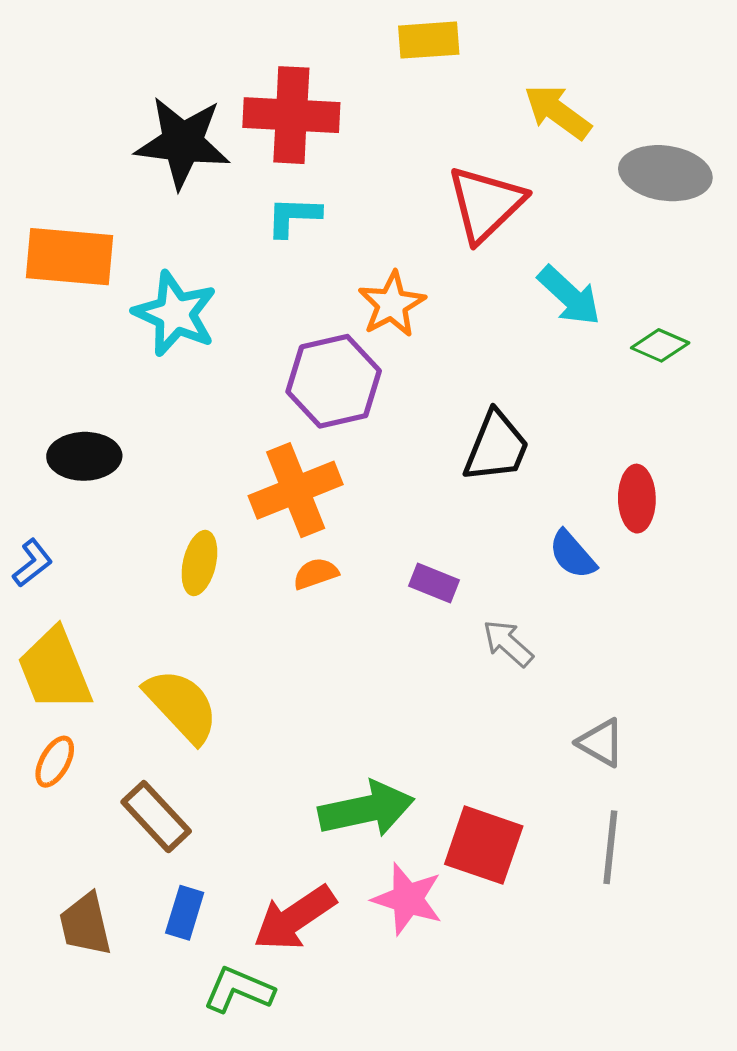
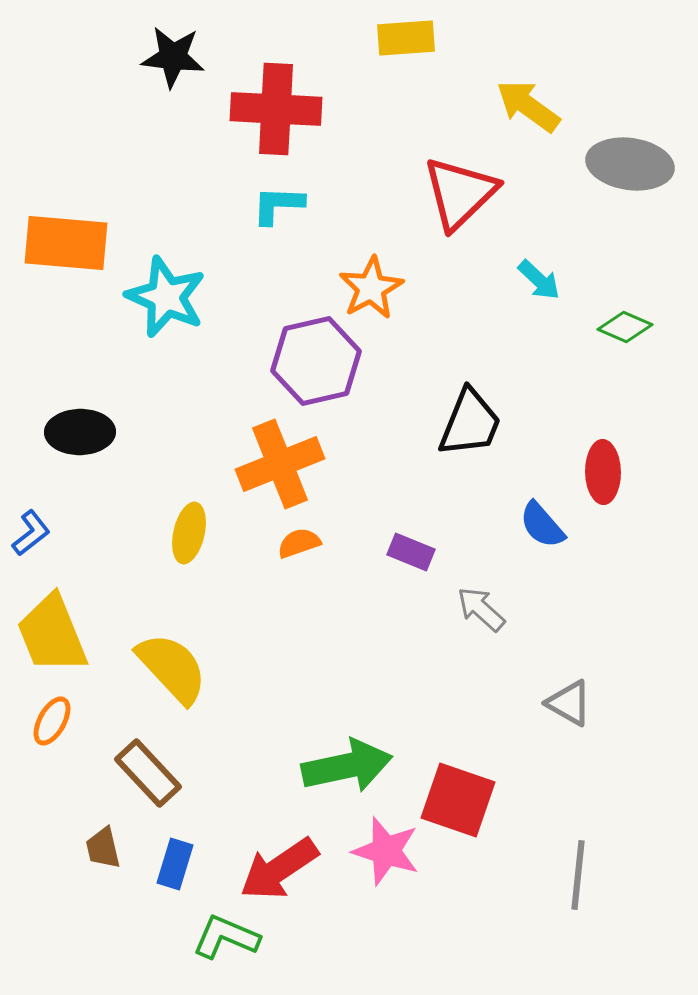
black star: (183, 143) -> (173, 57), moved, size x0.7
cyan arrow: (569, 296) -> (539, 280), size x0.7
gray line: (610, 847) -> (578, 875), moved
brown trapezoid: (85, 924) -> (103, 848), moved, size x0.7

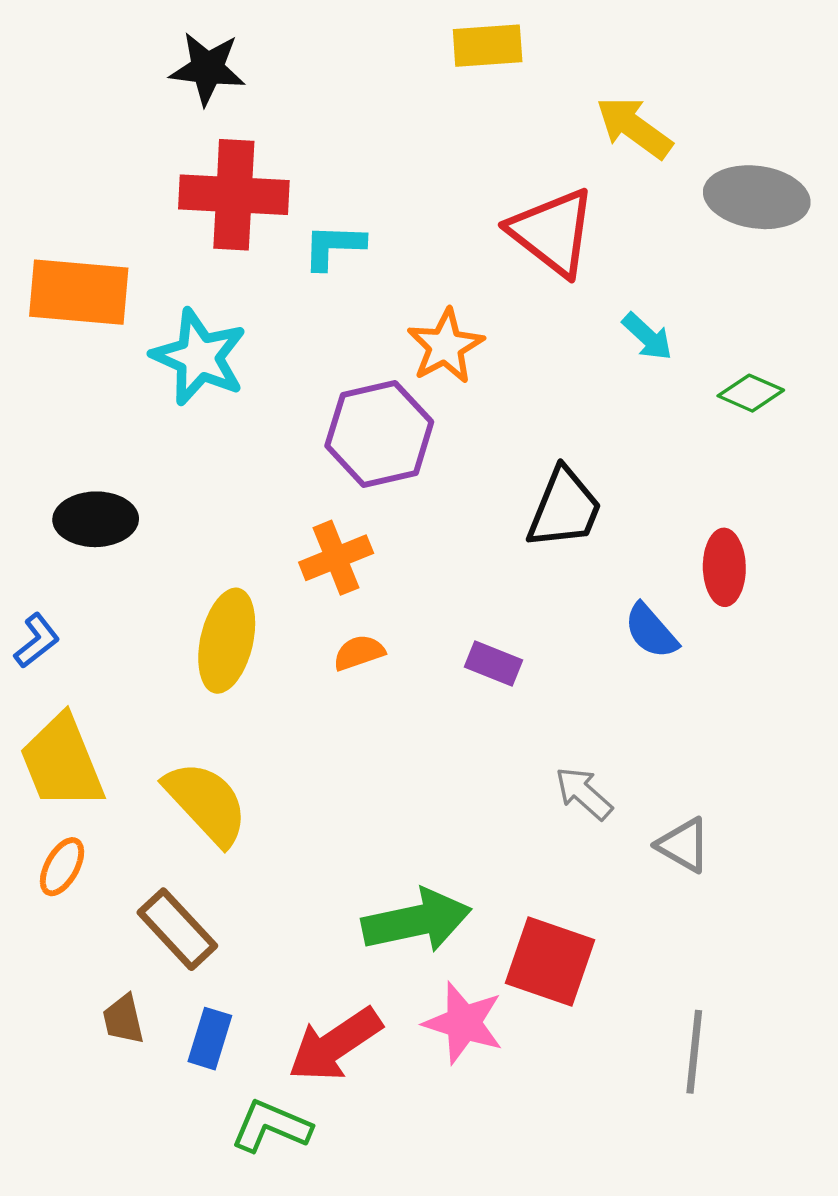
red cross: (276, 109) -> (234, 195), moved
red triangle: (460, 193) -> (552, 232), turned -38
orange cross: (280, 464) -> (336, 558), size x0.7
yellow ellipse: (189, 533) -> (227, 641), size x1.4
gray arrow: (481, 609) -> (584, 793), moved

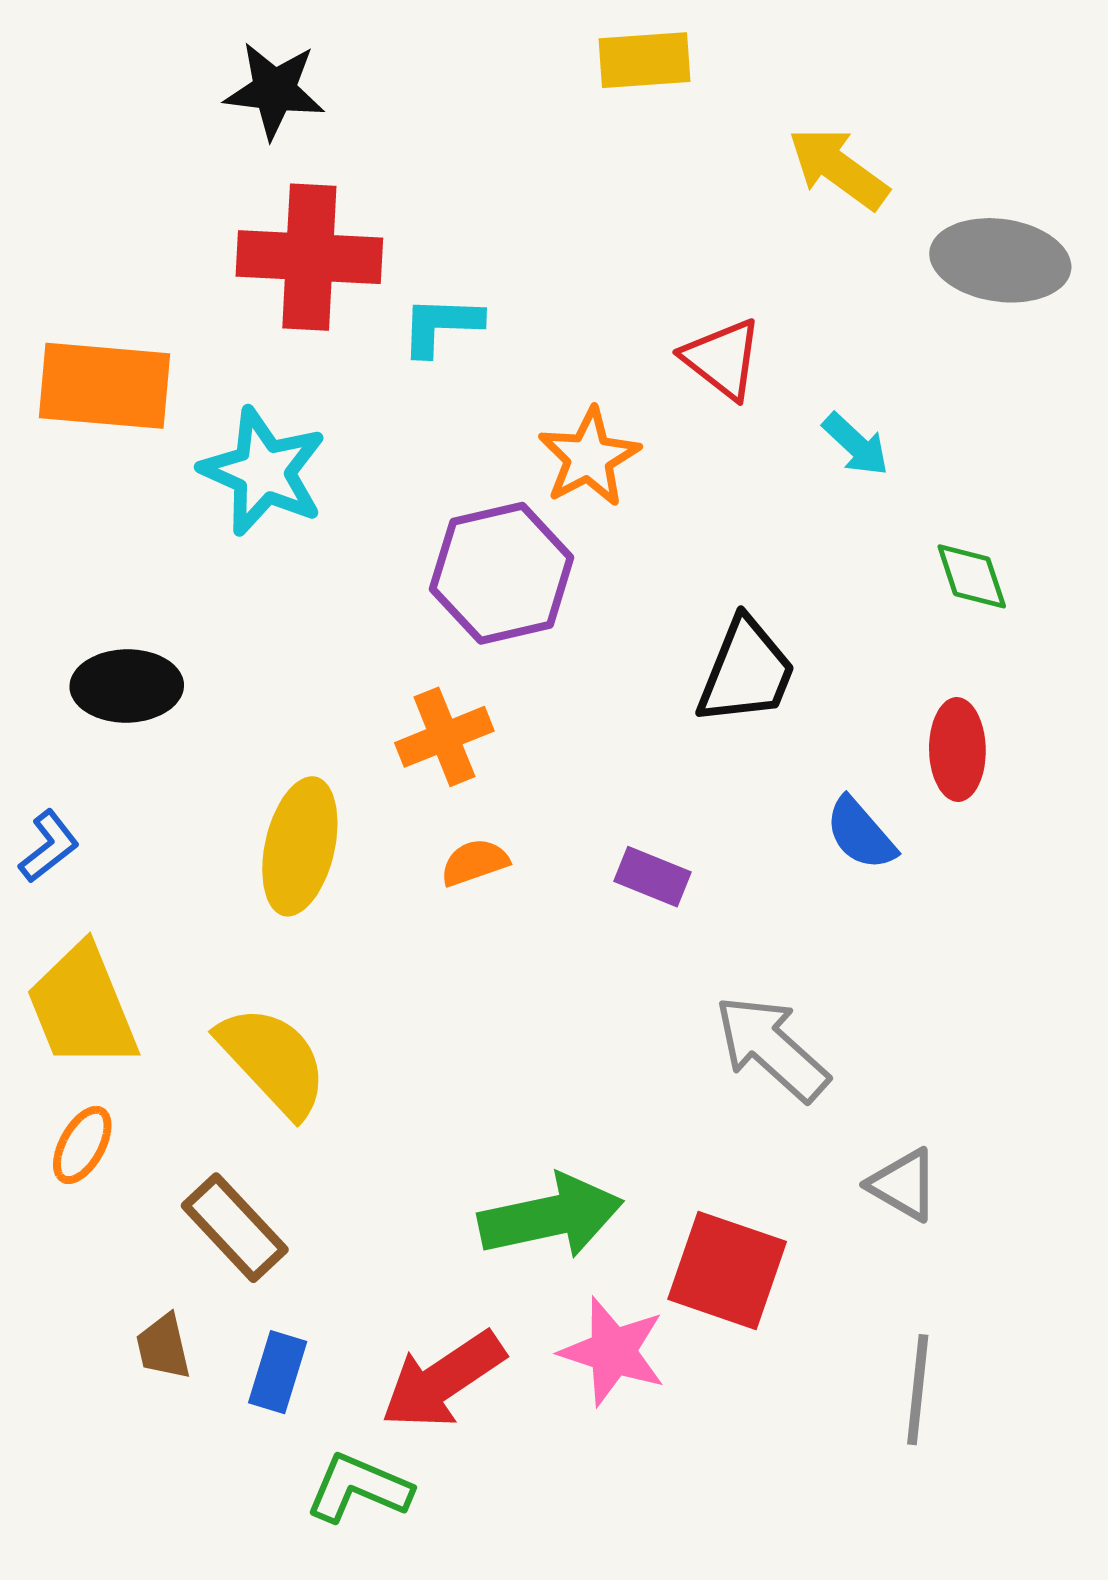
red triangle: (552, 232) -> (722, 359), moved, size x0.7
green diamond: (751, 393) -> (972, 576), moved, turned 48
gray arrow: (584, 793) -> (772, 1048), size x1.5
gray triangle: (683, 845) -> (903, 1185), moved

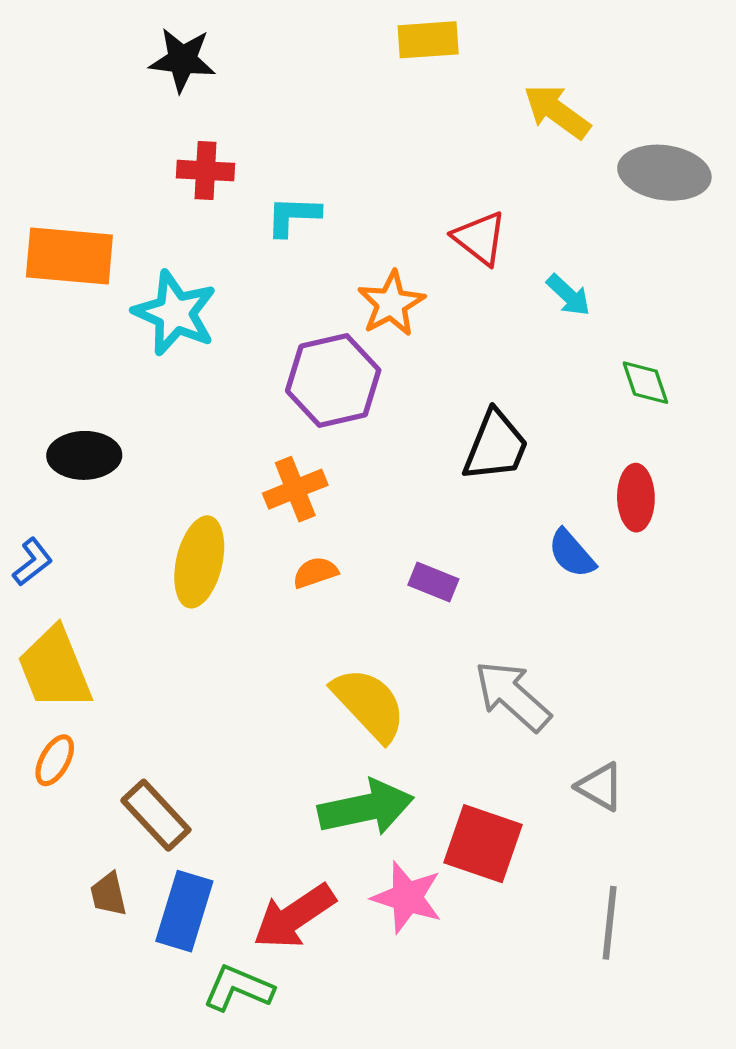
red cross: (309, 257) -> (206, 171), size x0.6
yellow semicircle: (273, 1061) -> (369, 704), moved
blue rectangle: (278, 1372) -> (184, 911), size x1.5

